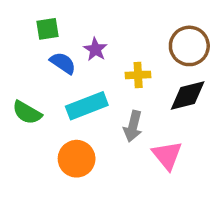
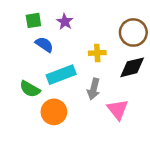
purple star: (95, 49) -> (65, 22), moved
green semicircle: (27, 113) -> (30, 89), moved

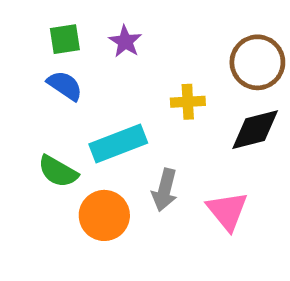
blue semicircle: (44, 45) -> (65, 86), moved
gray arrow: (94, 89) -> (165, 190), moved

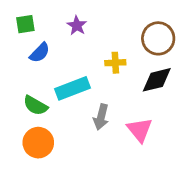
green square: (65, 39) -> (25, 24), moved
blue semicircle: (65, 86) -> (40, 53), turned 100
orange circle: (104, 215) -> (38, 143), moved

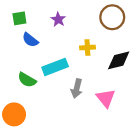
brown circle: (158, 38) -> (112, 17), moved
blue semicircle: (40, 53) -> (30, 40), turned 84
orange circle: (38, 143) -> (14, 114), moved

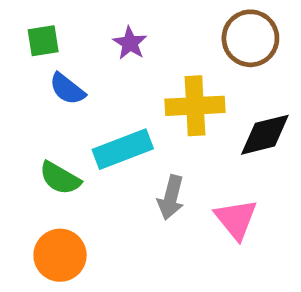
yellow cross: (87, 47) -> (195, 106), size x1.6
orange circle: (14, 114) -> (60, 255), moved

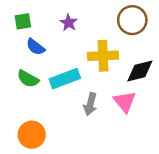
green semicircle: (60, 178) -> (28, 79), moved
pink triangle: (236, 219) -> (125, 102), moved

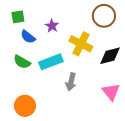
purple star: (69, 23) -> (52, 26), moved
yellow cross: (103, 56) -> (81, 44), turned 30
pink triangle: (125, 102) -> (111, 92), moved

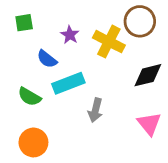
blue semicircle: (28, 37) -> (47, 59), moved
yellow cross: (81, 44) -> (109, 42), moved
green semicircle: (22, 62) -> (29, 97), moved

